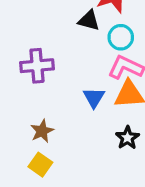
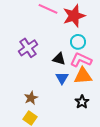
black triangle: (89, 20) -> (59, 59), moved
purple cross: (37, 66) -> (28, 48), moved, turned -30

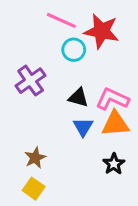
red star: (74, 16) -> (101, 31), turned 30
cyan circle: (78, 42) -> (74, 50), moved

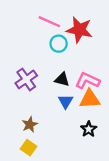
purple cross: (31, 81) -> (26, 79), moved

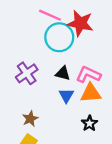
cyan circle: (59, 44) -> (59, 37), size x1.6

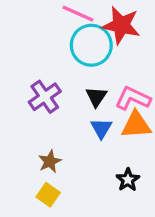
black triangle: (63, 73) -> (96, 97), turned 49
black star: (90, 123) -> (128, 180), moved

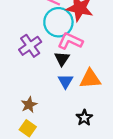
purple cross: (45, 97) -> (30, 46), moved
pink L-shape: (133, 98) -> (70, 41), moved

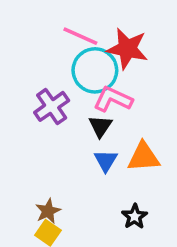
brown star: (29, 105) -> (48, 211), moved

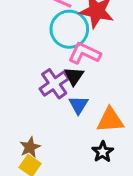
purple cross: (52, 106) -> (54, 84), moved
orange triangle: (144, 157) -> (110, 120), moved

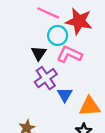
cyan circle: (69, 29) -> (58, 35), size x0.7
black triangle: (74, 76) -> (39, 53), moved

